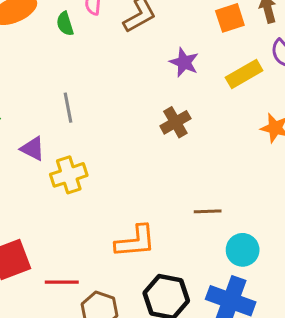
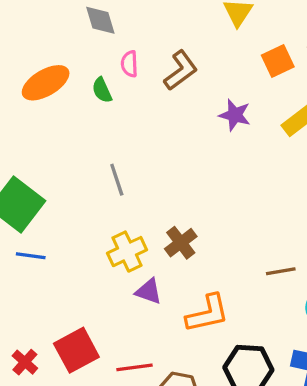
brown cross: (175, 122) -> (181, 243), moved
purple triangle: (33, 149) -> (149, 291), moved

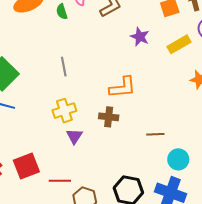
brown cross: (181, 243) -> (109, 117), moved, turned 36
purple triangle: (149, 291) -> (74, 136), turned 36
orange L-shape: (207, 313) -> (123, 87), moved

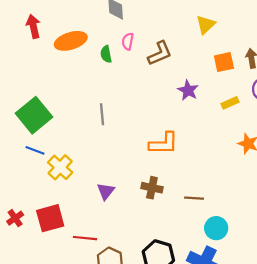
yellow rectangle: (179, 44) -> (230, 103), size x0.7
yellow cross: (64, 111) -> (60, 167), moved, turned -35
brown cross: (109, 117) -> (152, 188), moved

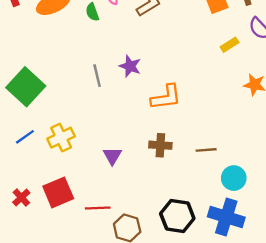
purple star: (188, 90) -> (130, 66), moved
blue line: (35, 150) -> (25, 137), moved, turned -48
yellow cross: (60, 167) -> (61, 138), turned 30

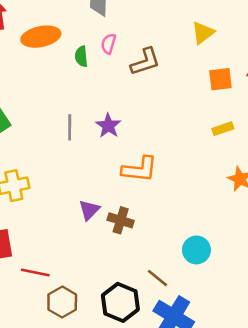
brown line: (206, 150) -> (157, 278), moved, turned 30
purple triangle: (112, 156) -> (89, 210), moved
cyan circle: (234, 178) -> (196, 250), moved

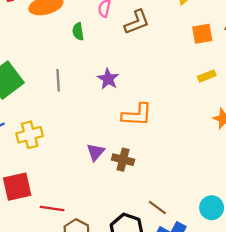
green semicircle: (81, 56) -> (78, 32), moved
gray line: (70, 127) -> (58, 80), moved
cyan circle: (196, 250) -> (212, 208), moved

